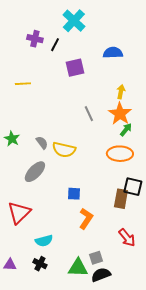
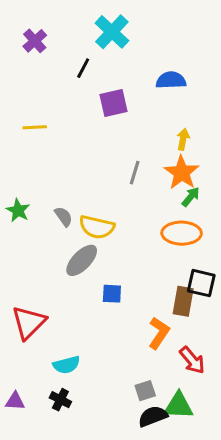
purple cross: (35, 39) -> (35, 41), moved, turned 35
gray line: (89, 114) -> (135, 173), turned 42
gray ellipse: (35, 172) -> (82, 260), moved
orange L-shape: (86, 219) -> (159, 333), moved
green triangle: (78, 268) -> (179, 406), moved

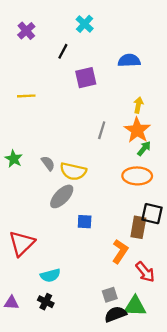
cyan cross: (112, 32) -> (85, 24), size x0.7

